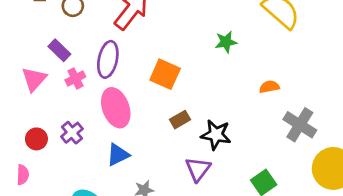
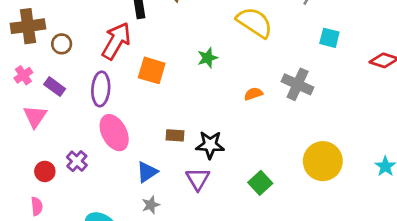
orange square: (165, 74) -> (152, 70), moved
pink cross: (75, 78) -> (23, 75), moved
brown rectangle: (180, 120) -> (175, 135), turned 42
gray cross: (300, 125) -> (298, 84), moved
blue triangle: (118, 155) -> (147, 172), moved

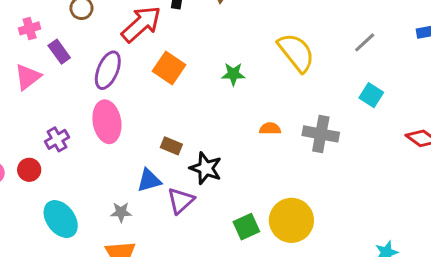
gray cross: (298, 84) -> (321, 134), turned -32
yellow circle: (323, 161) -> (291, 220), moved
red circle: (45, 171) -> (29, 170), moved
blue triangle: (147, 172) -> (149, 180), moved

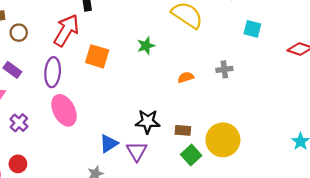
gray cross: (321, 134) -> (224, 69), size x0.6
purple cross: (57, 139) -> (19, 123), moved
brown rectangle: (171, 146) -> (183, 130), moved

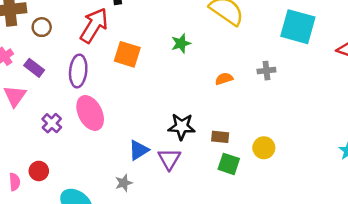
cyan square: (252, 29) -> (298, 27), size x1.8
purple cross: (19, 123) -> (52, 123), moved
yellow circle: (223, 140) -> (264, 148), size x0.6
green square: (191, 155) -> (229, 164), turned -30

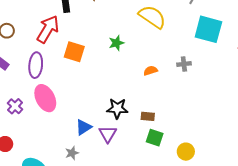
yellow circle: (264, 148) -> (186, 152), moved

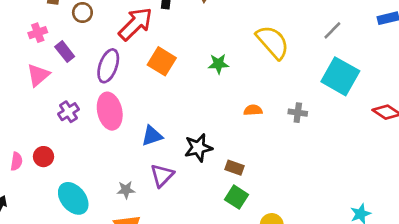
black star: (117, 108) -> (198, 148), turned -30
blue triangle: (84, 127) -> (152, 136), moved
purple triangle: (108, 134) -> (162, 175), moved

